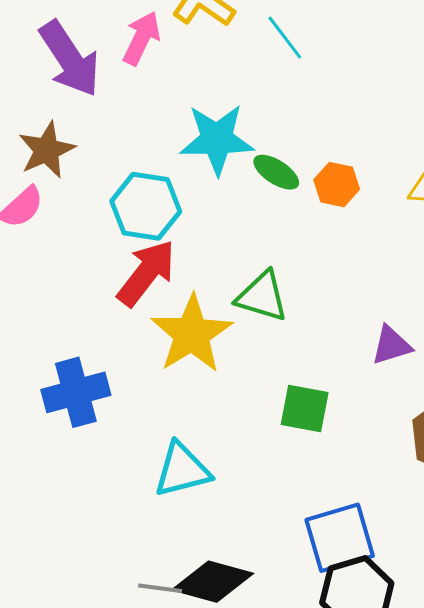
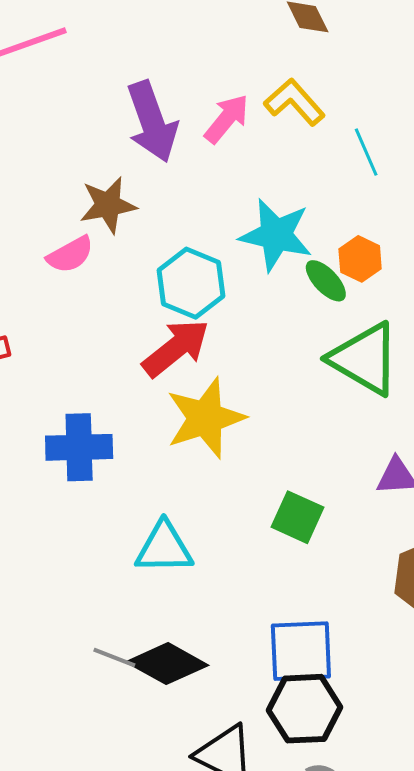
orange hexagon: (337, 185) -> (360, 259), moved
green triangle: (262, 296) -> (365, 359), moved, size x1.4

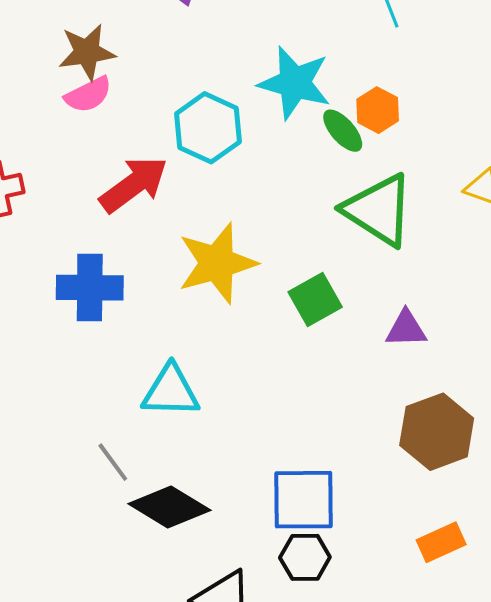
brown star: (108, 205) -> (87, 52), moved
red arrow: (176, 348) -> (134, 184), moved
green square: (297, 517) -> (315, 299), moved, turned 34
gray line: (114, 658) -> (113, 462), moved, turned 30
black hexagon: (304, 709) -> (305, 557), size x0.7

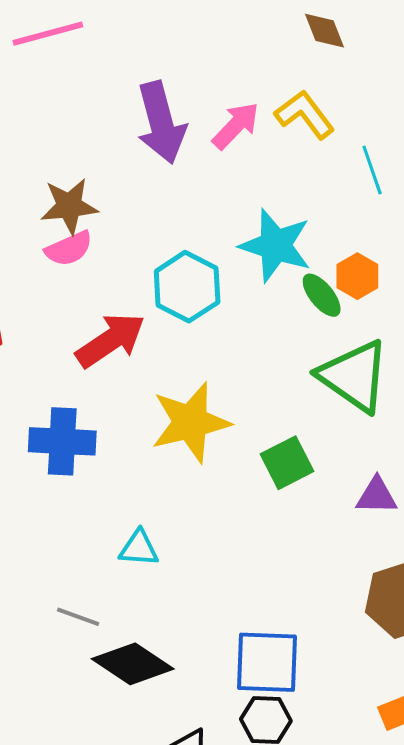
cyan triangle: (171, 391) -> (139, 548), size x0.7
gray line: (113, 462) -> (78, 617), turned -36

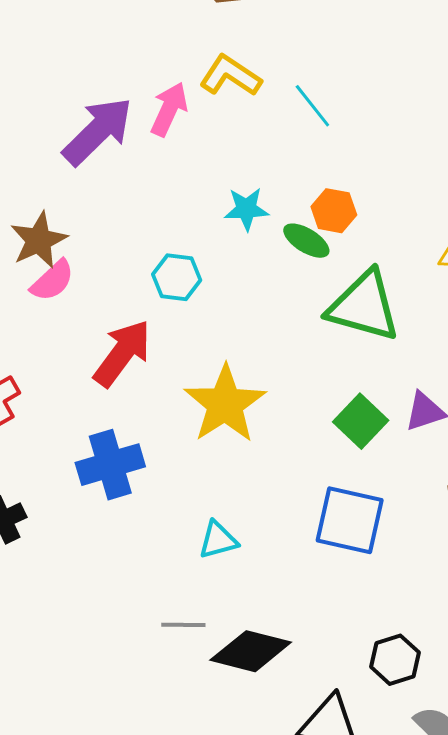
purple arrow: (161, 123) -> (98, 131), turned -100
cyan star: (276, 245) -> (246, 209), size x0.6
cyan hexagon: (187, 287) -> (177, 277), size x0.7
green square: (287, 463) -> (361, 421), moved
blue square: (267, 662) -> (350, 520), moved, turned 30

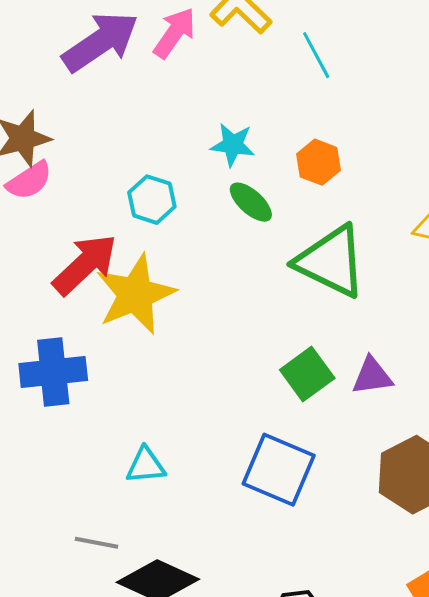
green ellipse: (306, 241) -> (251, 202), moved
yellow star: (225, 404) -> (135, 294), moved

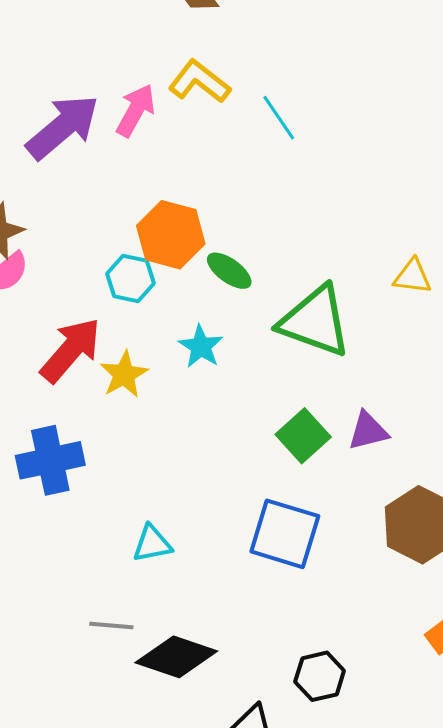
cyan star: (233, 145) -> (201, 347), moved, turned 30
orange hexagon: (318, 162) -> (171, 235), moved, size x1.5
yellow star: (135, 294) -> (124, 374), size x0.6

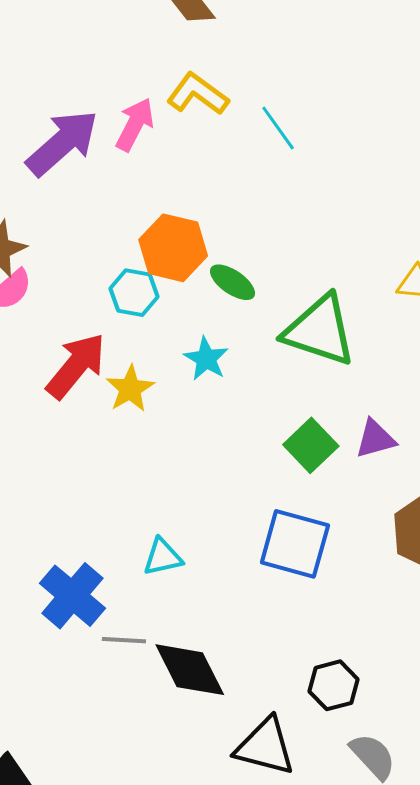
blue cross: (50, 460) -> (72, 596), moved, turned -36
black diamond: (176, 657) -> (190, 670), turned 46

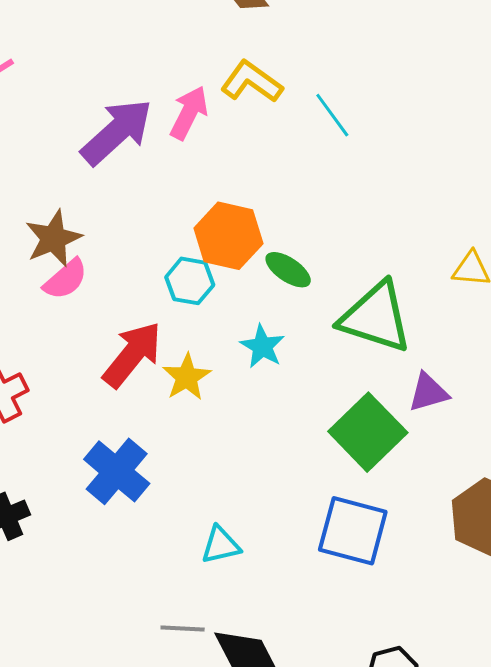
purple triangle: (375, 439) -> (428, 392), moved
green square: (311, 445) -> (368, 432), size x1.4
blue cross: (72, 596) -> (117, 471), moved

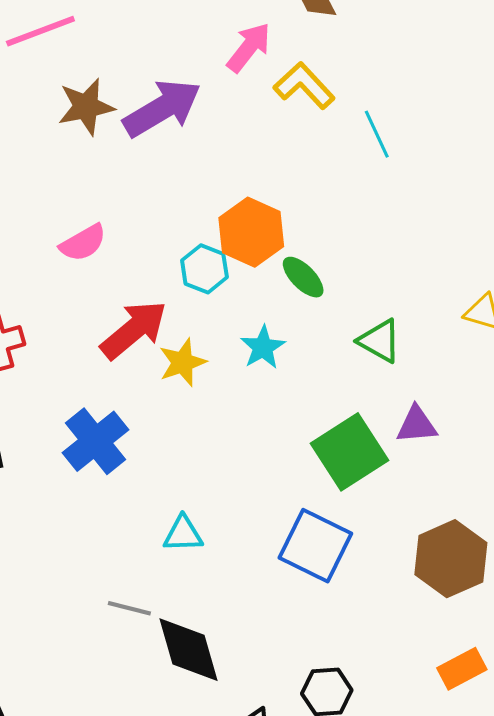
pink arrow: (189, 113) -> (249, 47), moved
brown star: (53, 238) -> (86, 107), moved
green triangle: (376, 317) -> (380, 341), size x0.6

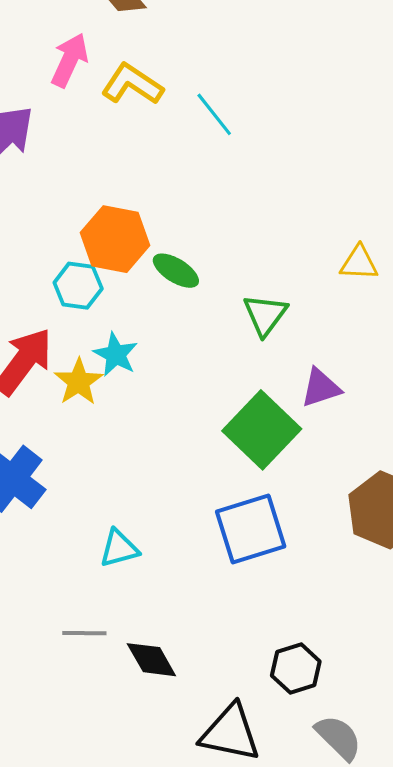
green triangle: (380, 341) -> (265, 315), turned 51
cyan star: (263, 347) -> (116, 354), moved
blue square: (315, 546) -> (251, 529), turned -30
black diamond: (189, 650) -> (151, 660), size x0.7

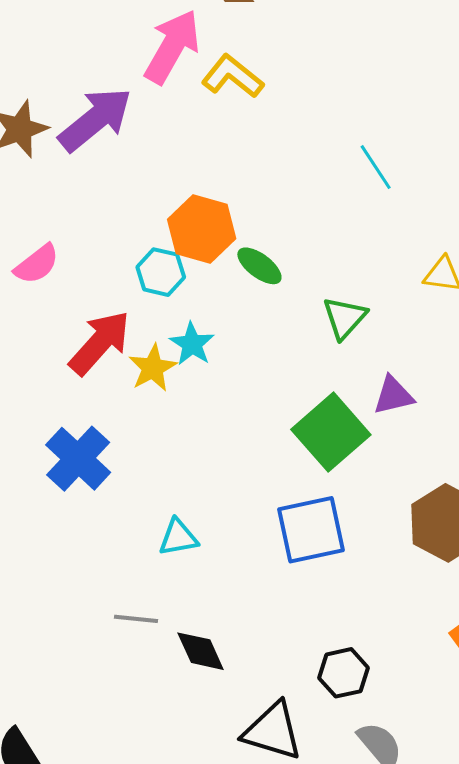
pink arrow: (69, 60) -> (172, 47), size x1.4
cyan line: (214, 114) -> (376, 167), moved

